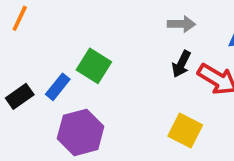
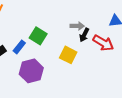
gray arrow: (181, 24) -> (77, 26), moved
yellow square: (185, 131) -> (68, 55), moved

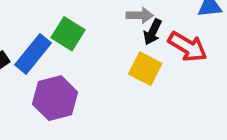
blue rectangle: (19, 47) -> (33, 54), size x1.5
yellow square: (68, 55) -> (145, 69), moved

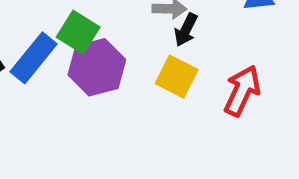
red arrow: (188, 47) -> (242, 91), moved, turned -96
purple hexagon: (55, 98) -> (97, 67), moved

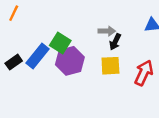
yellow square: (177, 77) -> (110, 66), turned -30

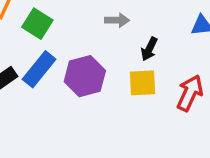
gray arrow: (107, 31) -> (117, 20), moved
green square: (60, 43) -> (37, 24), moved

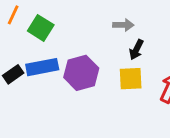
gray arrow: (117, 20) -> (123, 25), moved
blue rectangle: (39, 69) -> (42, 67), turned 40

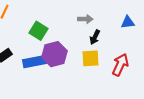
green square: (41, 28) -> (39, 31), moved
blue rectangle: (42, 67) -> (34, 62), moved

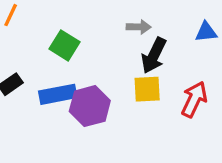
black arrow: (95, 37) -> (154, 56), size x1.5
purple hexagon: (54, 54) -> (90, 106), moved

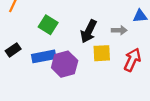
gray arrow: (139, 27) -> (119, 30), moved
black arrow: (154, 56) -> (89, 31), moved

